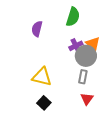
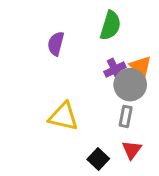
black square: (44, 103) -> (98, 159), moved

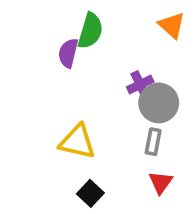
green semicircle: (110, 25) -> (90, 31), moved
orange triangle: (141, 66) -> (172, 25), moved
black square: (98, 159) -> (90, 193), moved

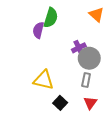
black square: (90, 193) -> (60, 103), moved

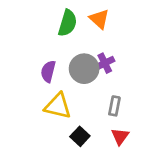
orange triangle: (96, 15) -> (99, 19), moved
purple semicircle: (38, 30) -> (48, 71), moved
gray circle: (89, 58) -> (84, 69), moved

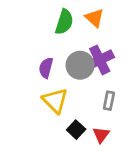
purple cross: (105, 63) -> (100, 60), size x1.5
yellow triangle: (58, 106) -> (55, 101), turned 32
red triangle: (120, 136) -> (101, 135), moved

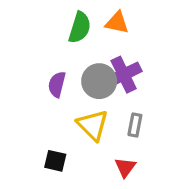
orange triangle: (94, 18) -> (117, 23), turned -30
yellow triangle: (55, 101) -> (93, 125), moved
black square: (76, 130) -> (55, 161), moved, turned -30

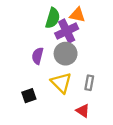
purple cross: (124, 75) -> (67, 31), moved
black square: (55, 161) -> (29, 96), moved, turned -32
red triangle: (125, 167) -> (83, 111), turned -32

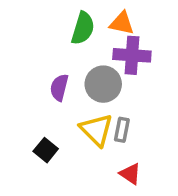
purple cross: (67, 31) -> (132, 55), moved, turned 30
gray rectangle: (89, 83) -> (122, 130), moved
black square: (29, 96) -> (46, 150), turned -32

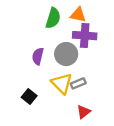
gray rectangle: (122, 130) -> (78, 83), turned 56
red triangle: (130, 174) -> (84, 112), turned 48

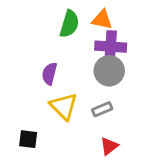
gray circle: (66, 54) -> (109, 71), moved
yellow triangle: (62, 83) -> (64, 106), moved
black square: (29, 97) -> (28, 139), moved, turned -32

